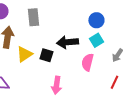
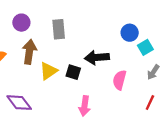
cyan square: (96, 40) -> (145, 47), moved

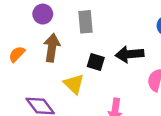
yellow triangle: (48, 71) -> (74, 84), moved, turned -42
black square: (73, 72) -> (96, 62), moved

